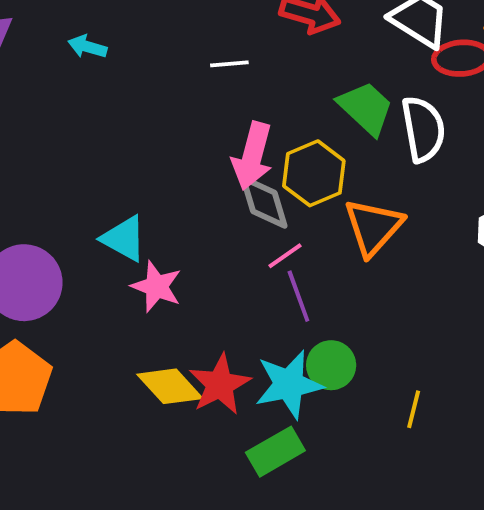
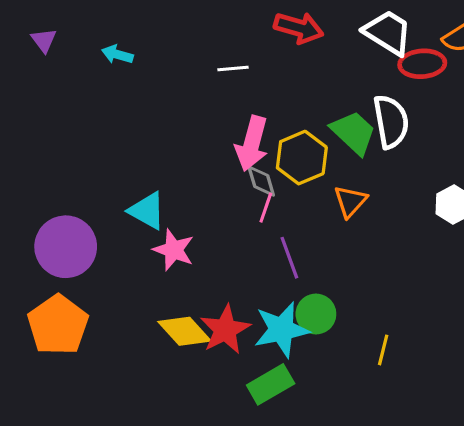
green trapezoid: (366, 108) -> (353, 133), moved
gray diamond: (264, 202) -> (261, 181), size x0.7
orange triangle: (373, 227) -> (350, 201), size x0.7
pink line: (285, 256) -> (266, 208), moved, turned -36

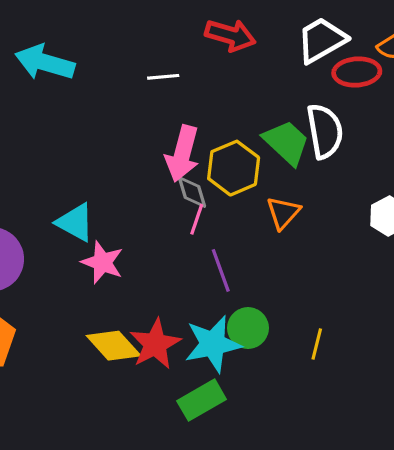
white trapezoid: (388, 32) -> (322, 40), turned -62
cyan arrow: (117, 54) -> (45, 62), size x1.8
yellow line: (383, 350) -> (317, 344), moved

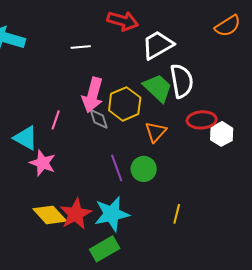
white trapezoid: (322, 40) -> (158, 45), moved
red ellipse: (357, 72) -> (202, 120), moved
pink line: (197, 219) -> (56, 120), moved
green circle: (248, 328) -> (144, 169), moved

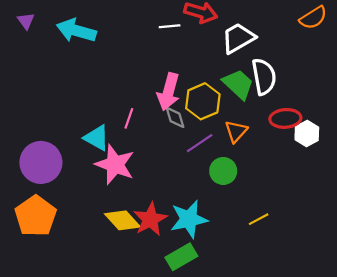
white line: (81, 47) -> (170, 26), moved
pink star: (43, 163) -> (115, 165), size x1.4
purple line: (117, 168) -> (200, 143), moved, turned 76
yellow line: (177, 214) -> (259, 219), turned 48

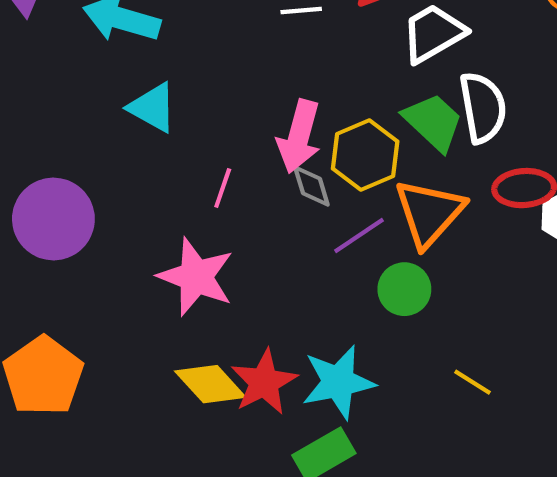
orange triangle: (236, 131) -> (429, 213), size x1.6
cyan triangle: (97, 138) -> (153, 108), moved
purple circle: (41, 162) -> (53, 219), moved
yellow line: (259, 219) -> (472, 382), turned 60

